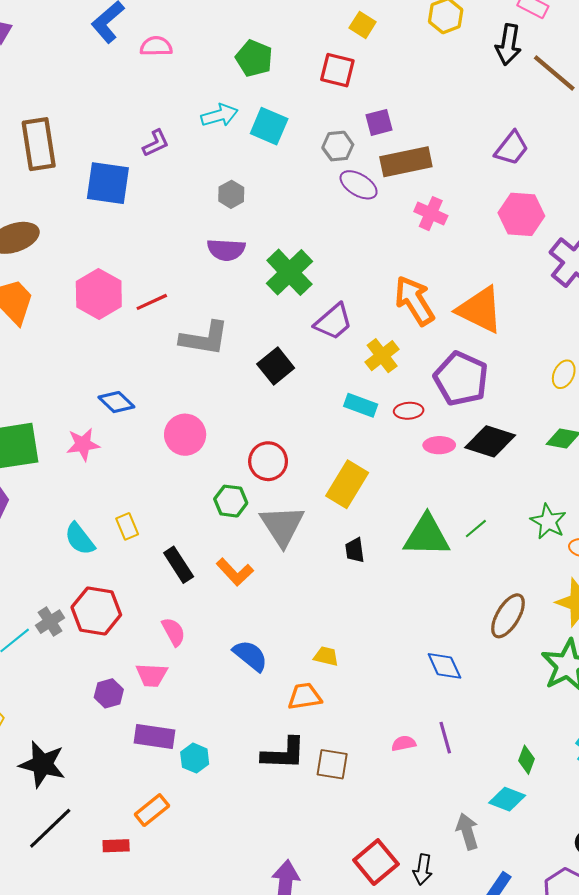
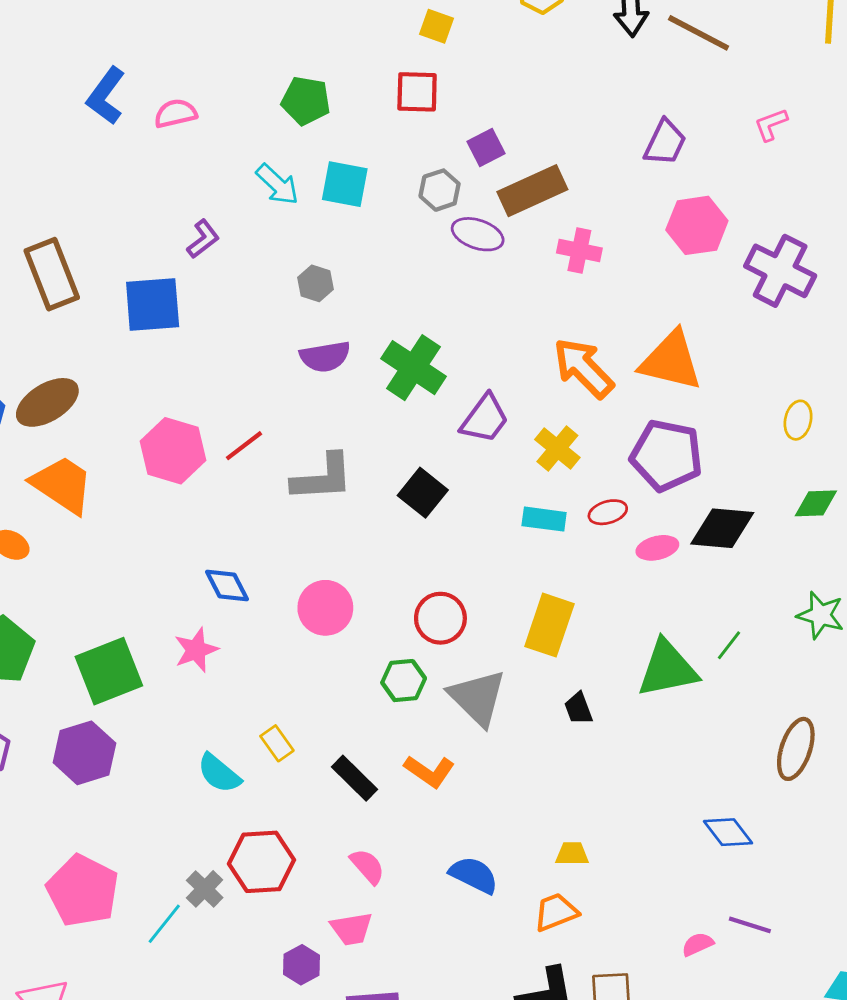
cyan arrow: (219, 115) -> (277, 184), turned 72
blue diamond: (116, 402) -> (227, 586), turned 32
purple line: (445, 738) -> (750, 925), turned -44

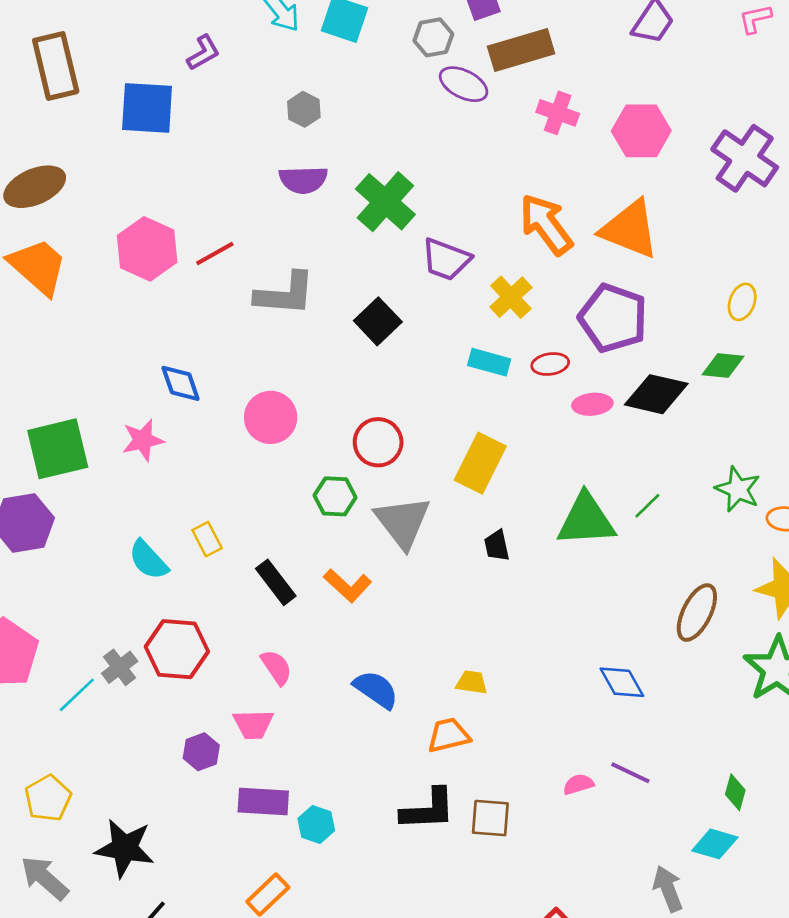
pink hexagon: (697, 225) -> (641, 131), moved
purple trapezoid: (485, 419) -> (446, 259), turned 66
green diamond: (816, 503) -> (723, 366), moved

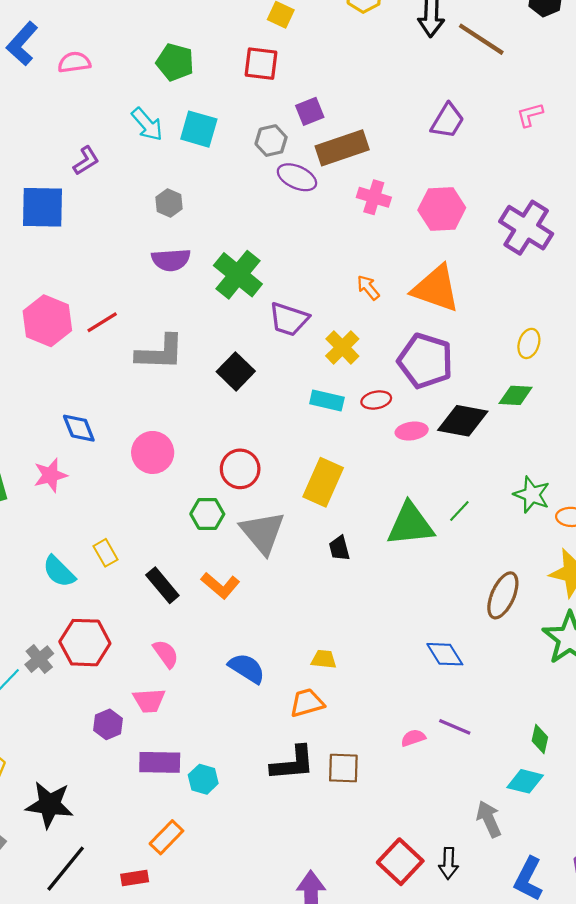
orange arrow: (546, 224) -> (368, 288), size x0.5

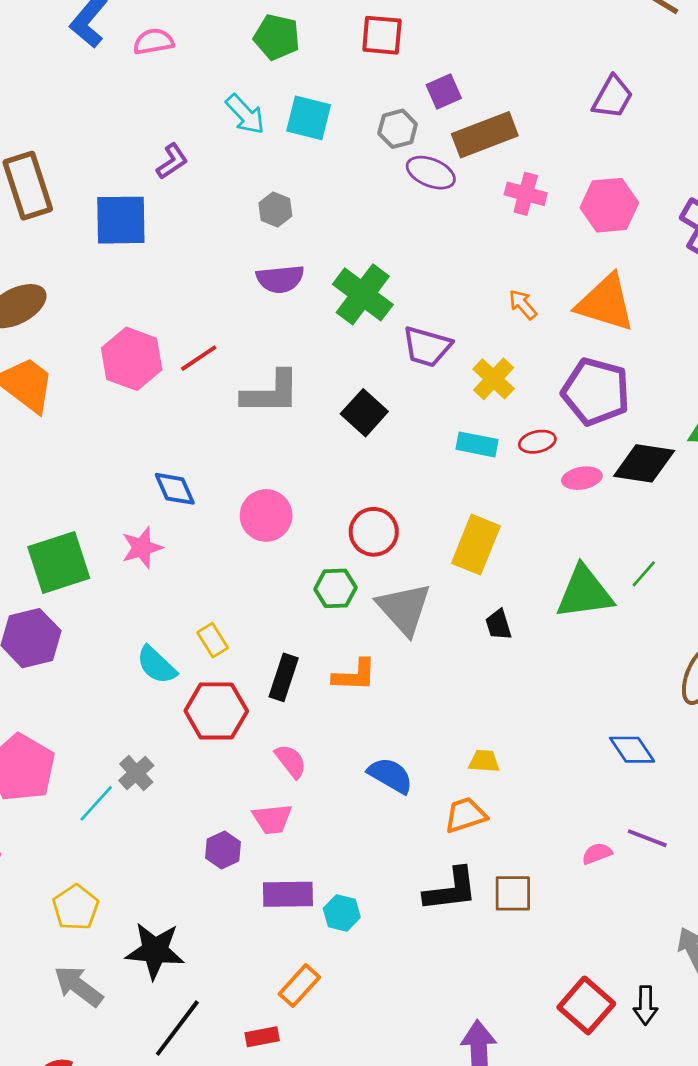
black rectangle: (162, 585) -> (284, 677), turned 60
orange L-shape: (220, 585) -> (355, 675), turned -36
red hexagon: (85, 643) -> (216, 711), moved

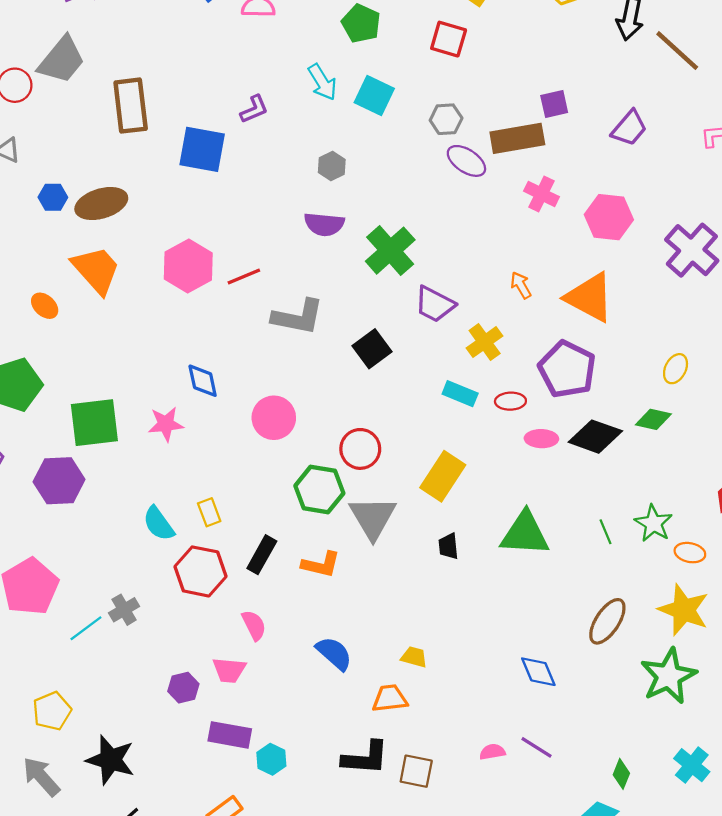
purple square: (444, 91) -> (554, 104), moved
green line: (644, 574) -> (605, 532), moved, turned -75
green hexagon: (335, 588) -> (319, 489), size x1.4

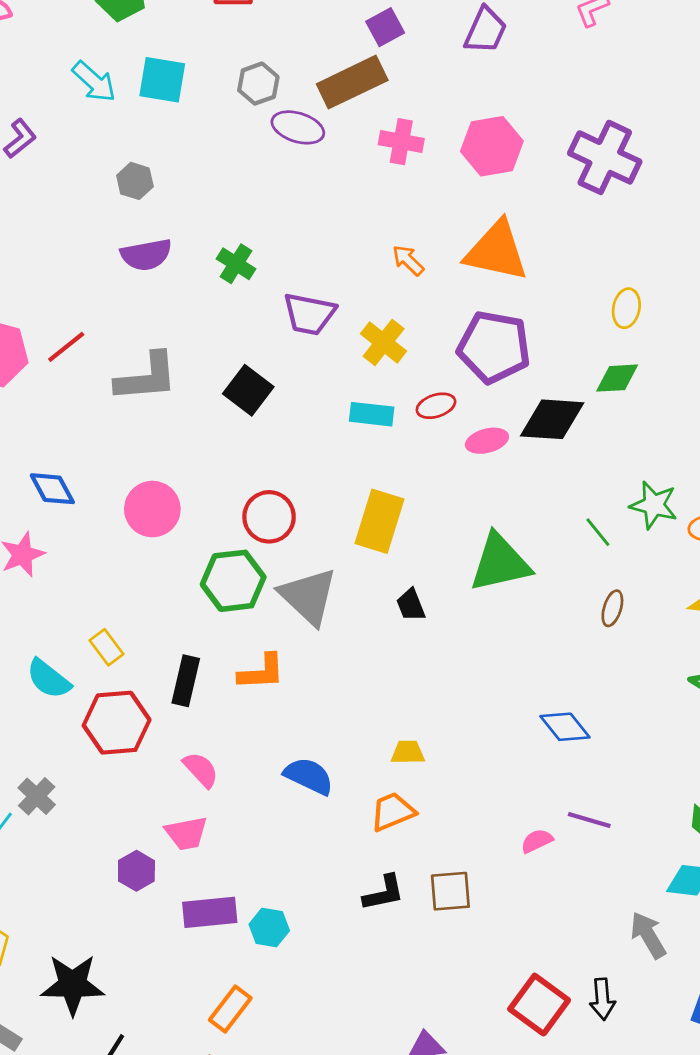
green cross: (390, 251) -> (236, 264), size x0.6
brown ellipse: (607, 621) -> (612, 608), moved, size x0.6
black L-shape: (365, 758) -> (384, 893), size x0.7

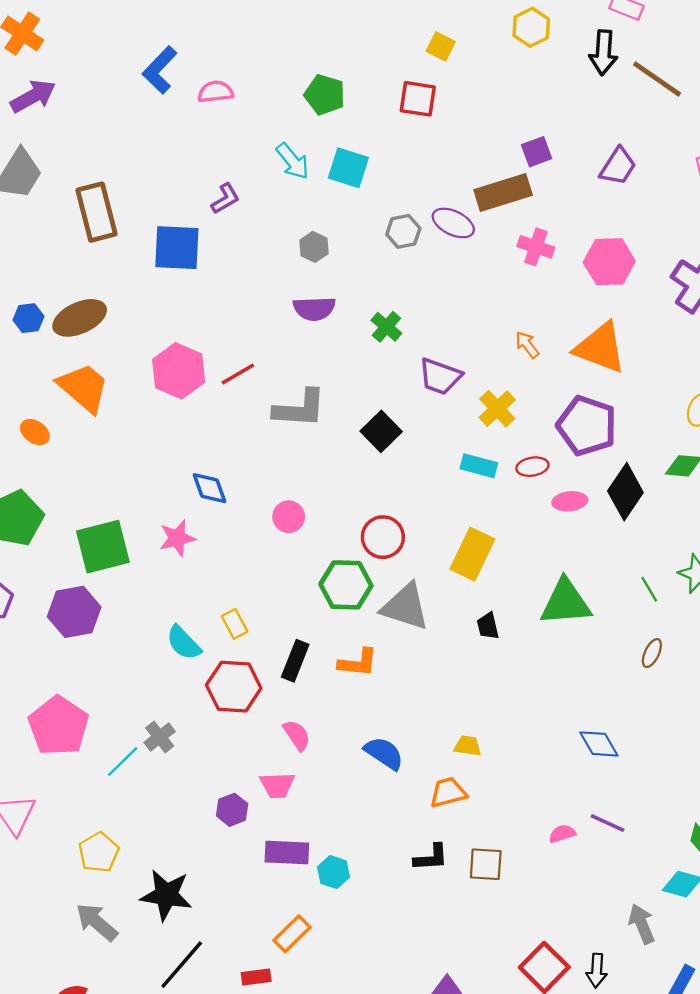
gray hexagon: (258, 84) -> (403, 231), moved
black diamond: (552, 419) -> (625, 492), turned -68
pink circle: (152, 509) -> (289, 517), size x0.7
gray triangle: (308, 596) -> (405, 607), turned -34

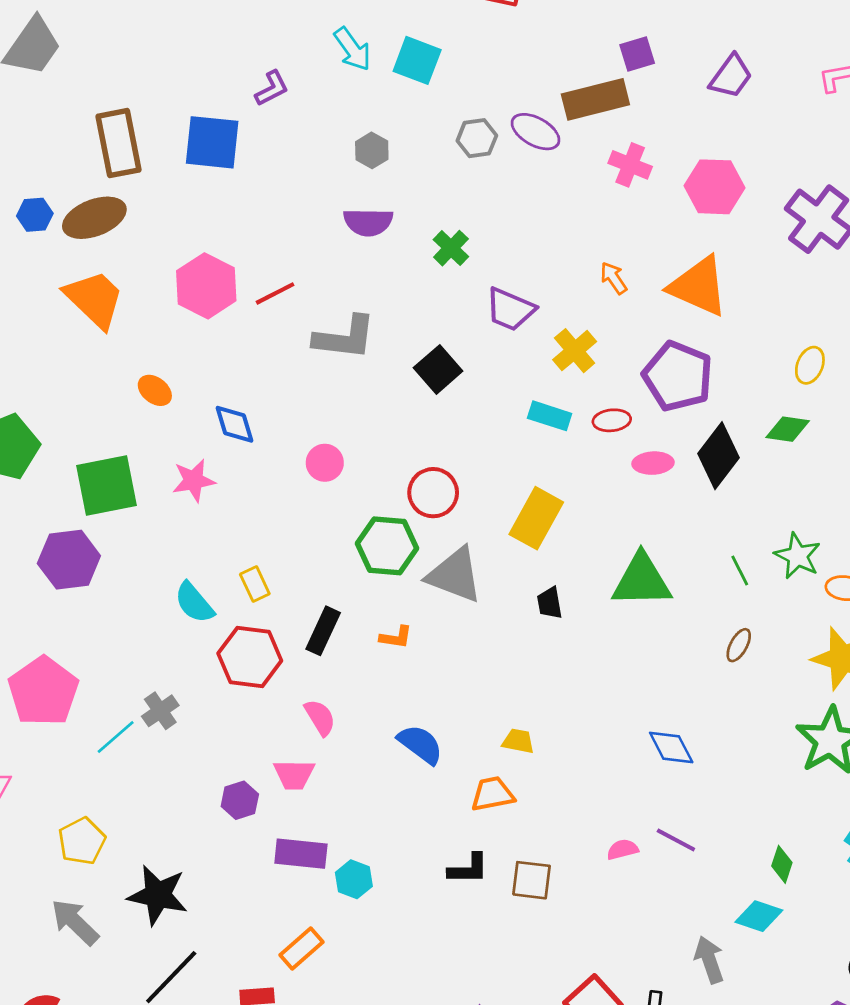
brown rectangle: (96, 212) -> (119, 143), moved
orange ellipse: (35, 432) -> (155, 390), moved
orange L-shape: (358, 663) -> (396, 637), size x0.7

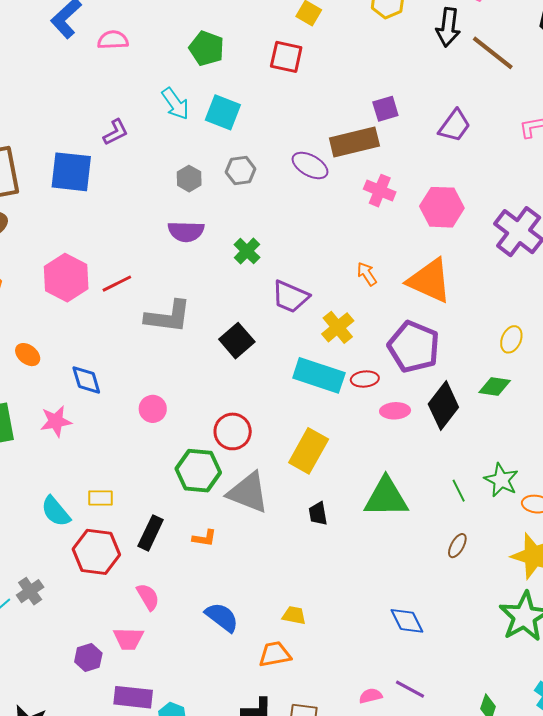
gray hexagon: (477, 138) -> (241, 171), moved
cyan rectangle: (550, 416) -> (319, 375), size x1.6
yellow rectangle: (255, 584) -> (101, 498), turned -65

